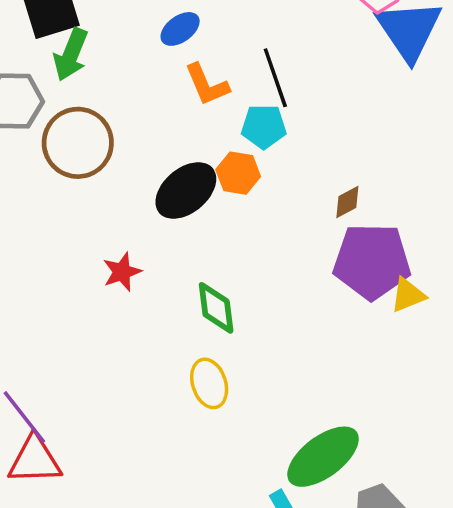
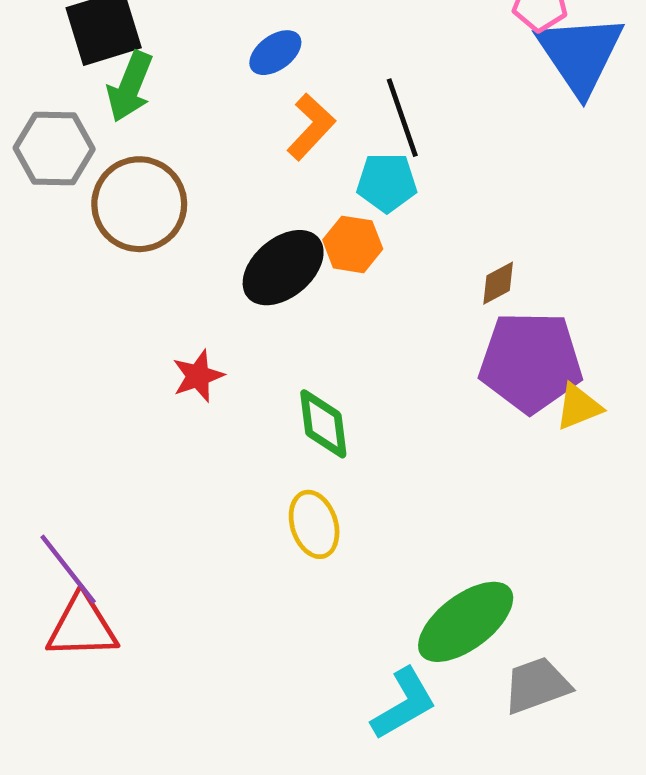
orange L-shape: (207, 85) -> (311, 127), turned -114

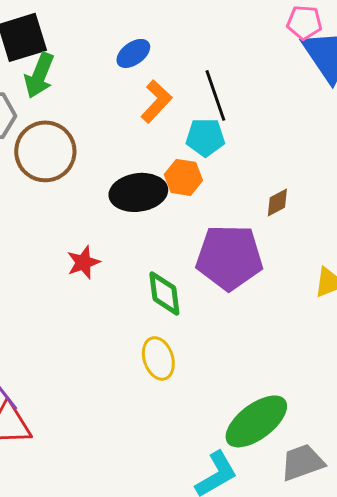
black ellipse: (283, 268) -> (138, 192), turned 32
purple pentagon: (531, 362) -> (229, 257), moved

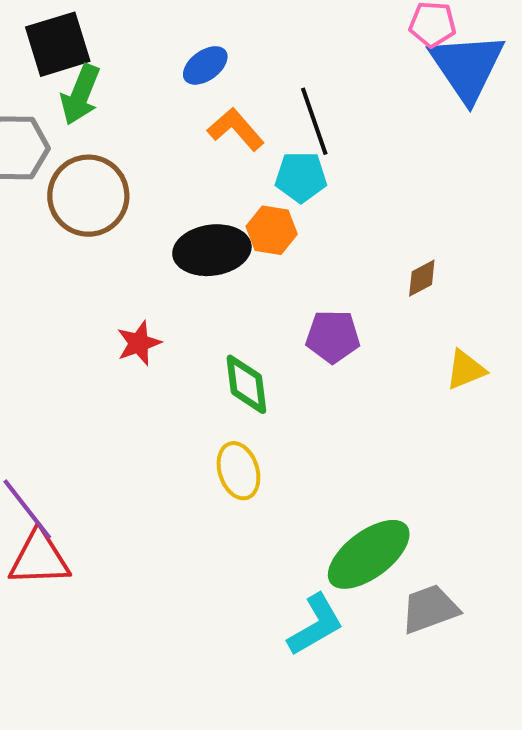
orange L-shape: (156, 101) -> (236, 129), turned -84
brown diamond: (277, 202) -> (422, 278), moved
purple pentagon: (229, 257) -> (333, 336), size x0.6

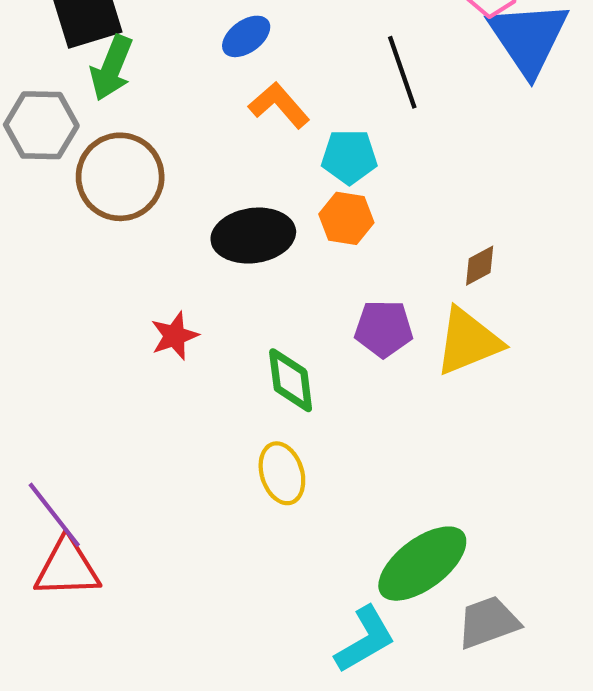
black line: (314, 121) -> (402, 72), moved
orange hexagon: (272, 230) -> (346, 218), moved
yellow triangle: (466, 370) -> (468, 342), moved, size x1.6

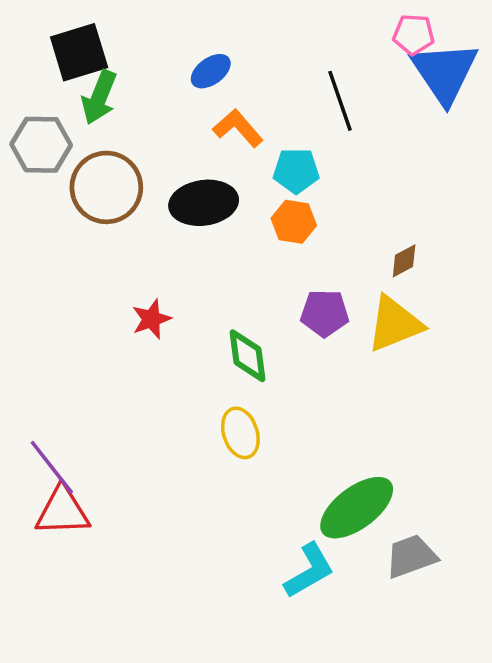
black ellipse: (253, 236) -> (204, 203), moved

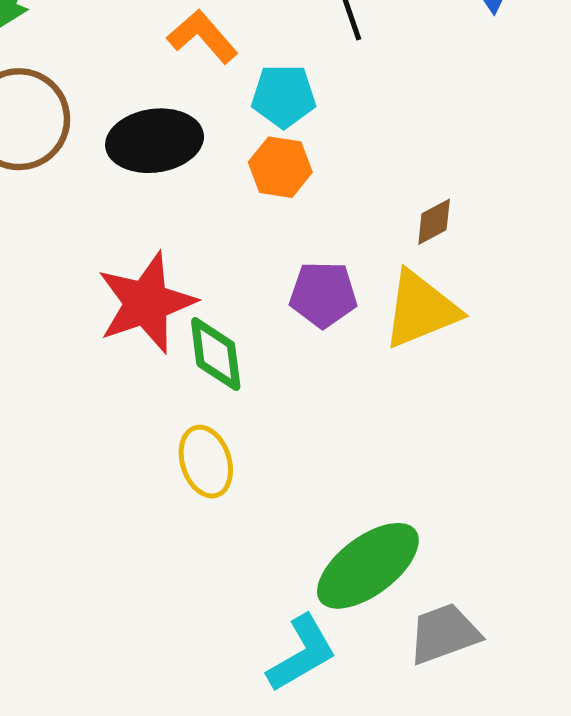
red star: (151, 319) -> (146, 303), moved, size x1.8

